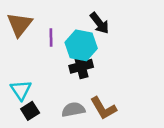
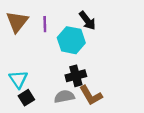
purple line: (51, 38) -> (45, 24), moved
black cross: (81, 66) -> (76, 76), moved

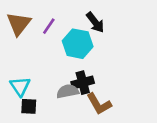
purple line: (45, 24) -> (49, 26), turned 35
gray semicircle: (64, 97) -> (68, 91), moved
black square: (26, 98) -> (29, 106), turned 35

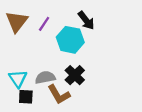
black cross: (83, 83) -> (75, 75), turned -30
gray semicircle: (68, 91) -> (45, 77), moved
brown L-shape: (99, 104) -> (59, 94), moved

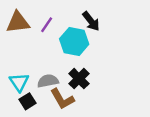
brown triangle: (17, 22) -> (18, 22), turned 45
black square: (26, 97) -> (28, 101), turned -35

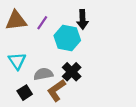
black arrow: (91, 21) -> (83, 19), turned 36
cyan triangle: (19, 82) -> (17, 61), moved
brown L-shape: (62, 99) -> (56, 90), turned 85

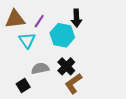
cyan triangle: (17, 61) -> (27, 40), moved
brown L-shape: (56, 90) -> (73, 83), moved

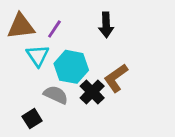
cyan hexagon: (62, 35) -> (71, 67), moved
gray semicircle: (40, 68) -> (56, 95), turned 36
brown L-shape: (73, 83) -> (116, 78), moved

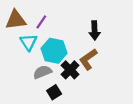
black arrow: (106, 25) -> (95, 30), moved
gray semicircle: (56, 95) -> (42, 72), turned -48
black square: (32, 119) -> (54, 92), moved

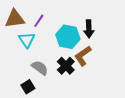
cyan hexagon: (54, 51) -> (68, 37), moved
gray semicircle: (42, 72) -> (40, 68), turned 60
black square: (54, 92) -> (28, 87), moved

